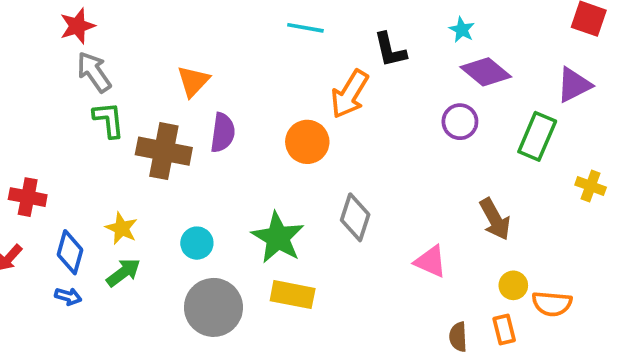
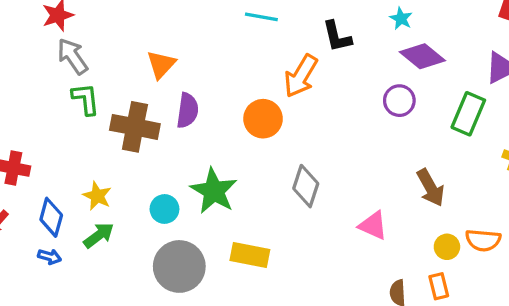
green star: (278, 238) -> (214, 191), moved
orange semicircle: (552, 304) -> (483, 240), moved

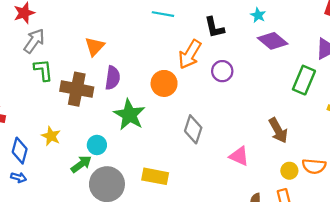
gray arrow: (73, 56) -> (34, 41), turned 70
purple circle: (399, 101) -> (222, 71), moved
green star: (214, 191) -> (129, 115), moved
green arrow: (99, 235) -> (81, 164), moved

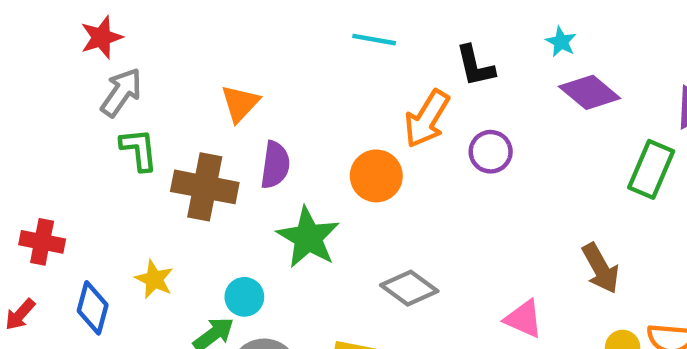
gray diamond: (193, 129) -> (409, 288), moved, turned -72

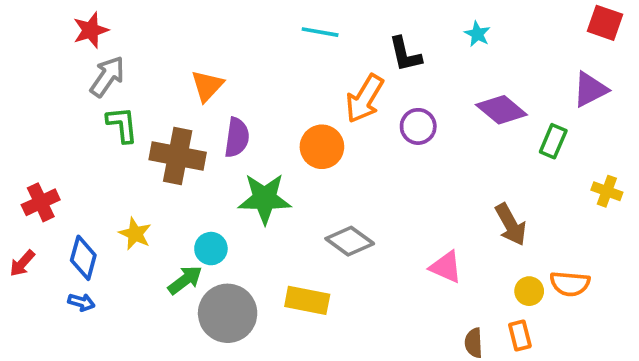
purple diamond: (590, 92) -> (501, 110), moved
green rectangle: (651, 169) -> (553, 141), size x0.7
green star: (308, 237) -> (265, 199), turned -30
red cross: (42, 242) -> (41, 202), turned -36

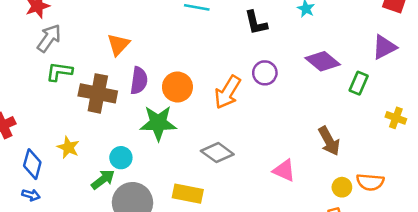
orange arrow: (364, 99) -> (228, 92), moved
green L-shape: (122, 125) -> (59, 72), turned -76
orange circle: (322, 147) -> (177, 87), moved

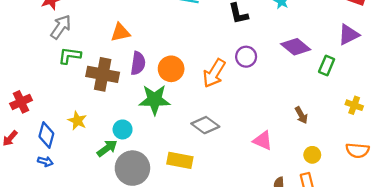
orange triangle: (118, 45) -> (120, 32), turned 35
yellow cross: (396, 118) -> (354, 105), moved
brown arrow: (329, 141) -> (301, 115), size x0.7
orange semicircle: (370, 182) -> (357, 150), moved

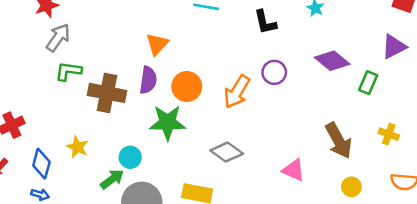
orange triangle: (120, 32) -> (157, 44), moved, turned -35
yellow cross: (354, 105) -> (389, 134), moved
brown arrow: (301, 115) -> (339, 141), size x1.8

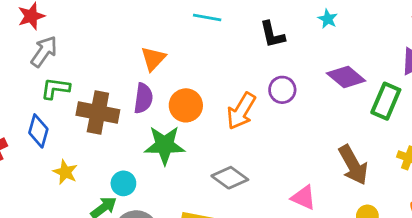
green rectangle: (368, 83) -> (386, 101), size x1.4
blue diamond: (41, 164) -> (38, 131), moved

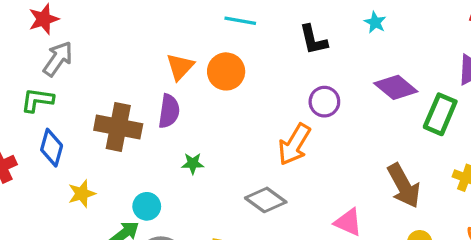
green L-shape: (55, 88) -> (37, 100), moved
orange circle: (186, 105) -> (226, 71), moved
orange arrow: (241, 111) -> (294, 144), moved
green star: (165, 145) -> (193, 163), size x0.5
yellow star: (65, 172) -> (82, 194), turned 30

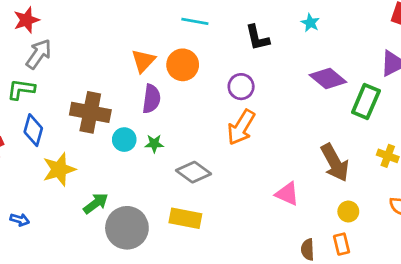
purple circle: (324, 102) -> (241, 87), moved
purple semicircle: (169, 111) -> (151, 99), moved
yellow star: (82, 194) -> (59, 169), size x1.4
gray diamond: (266, 200) -> (194, 172), moved
cyan circle: (147, 206) -> (124, 140), moved

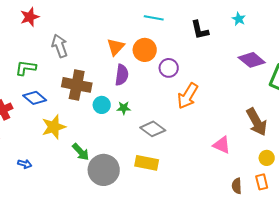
gray arrow: (39, 54) -> (60, 46), moved, turned -55
purple circle: (241, 87) -> (169, 68), moved
blue diamond: (33, 130) -> (35, 98), turned -65
green arrow: (96, 203) -> (81, 152), turned 84

